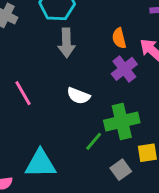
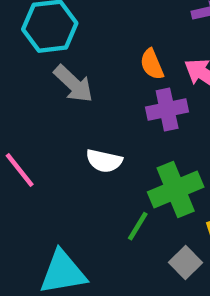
gray arrow: (66, 43) -> (73, 84), turned -36
purple cross: (124, 69) -> (167, 109), turned 35

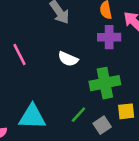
green line: (138, 226) -> (78, 115), moved

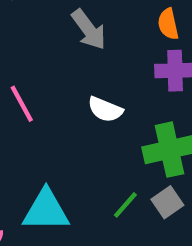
gray square: (102, 125) -> (167, 202), moved

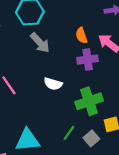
gray square: (167, 202) -> (91, 138), moved

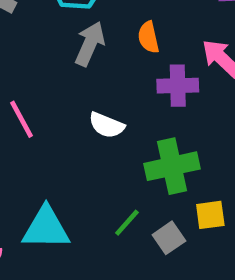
orange semicircle: (81, 35) -> (148, 37), moved
gray arrow: (40, 43) -> (90, 44), turned -120

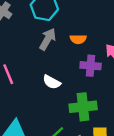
orange semicircle: (148, 37) -> (78, 39), turned -84

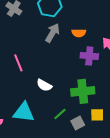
white semicircle: (52, 82) -> (44, 85), moved

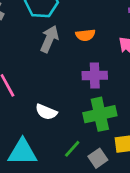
purple cross: (89, 56) -> (95, 75), moved

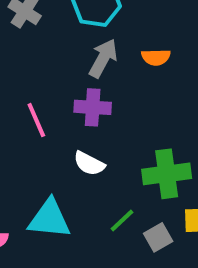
purple cross: (95, 75) -> (93, 107), moved

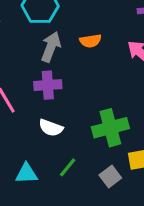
cyan triangle: (49, 219) -> (26, 173), size x0.7
green line: (122, 220) -> (68, 167), moved

